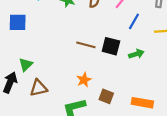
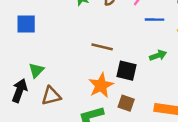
blue line: (134, 21) -> (155, 20), turned 63
black square: (111, 46) -> (126, 71), moved
orange star: (84, 80) -> (101, 85), size x1.5

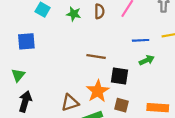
blue line: (155, 20) -> (141, 40), moved
green triangle: (36, 70) -> (18, 75), moved
brown triangle: (51, 96) -> (70, 103), moved

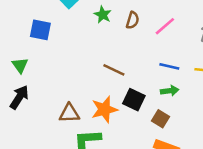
green triangle: (18, 75) -> (20, 65), turned -32
brown square: (121, 105) -> (161, 119), moved

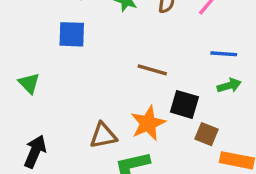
blue square: (40, 30) -> (72, 34), moved
black arrow: (19, 97) -> (35, 152), moved
brown square: (161, 119) -> (207, 134), moved

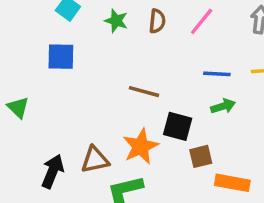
brown square: (207, 134) -> (201, 156), turned -35
black arrow: (35, 152) -> (53, 171), moved

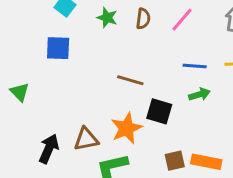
brown square: (201, 156) -> (175, 161), moved

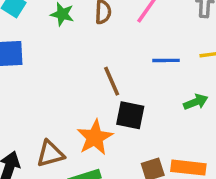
brown line: (130, 80) -> (112, 81), moved, turned 55
green arrow: (199, 94) -> (196, 102), moved

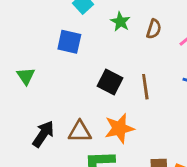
black square: (130, 115) -> (110, 82), moved

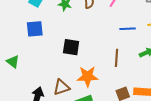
brown line: (145, 87) -> (117, 58), moved, turned 30
orange star: (119, 128) -> (88, 76), turned 30

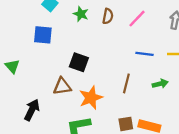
orange star: (88, 76) -> (91, 98), turned -30
brown triangle: (62, 87) -> (62, 86), moved

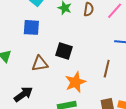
brown triangle: (62, 86) -> (40, 64), moved
black arrow: (32, 110) -> (23, 94), turned 30

